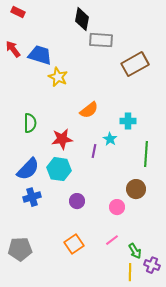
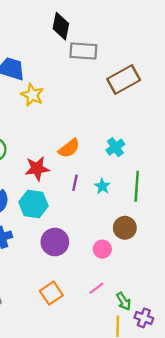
orange semicircle: (89, 110) -> (69, 148), moved
cyan cross: (128, 121) -> (115, 147), turned -35
cyan star: (110, 139) -> (102, 186), moved
purple circle: (77, 201) -> (55, 242), size x1.5

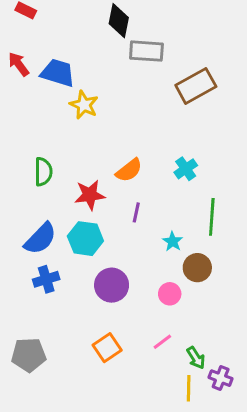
cyan star: (102, 186) -> (173, 241), moved

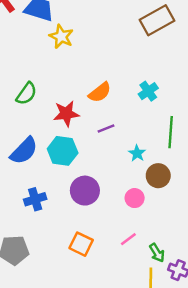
green semicircle: (43, 172) -> (26, 94), turned 35
purple line: (136, 212) -> (106, 128), turned 56
blue cross: (46, 279) -> (35, 199), moved
orange square: (107, 348) -> (81, 244), turned -30

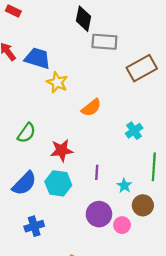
orange semicircle: (100, 92) -> (91, 108), moved
purple line: (106, 128) -> (97, 172), moved, turned -64
purple circle: (85, 191) -> (99, 214), moved

